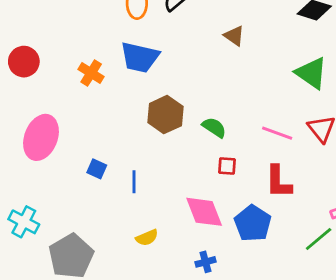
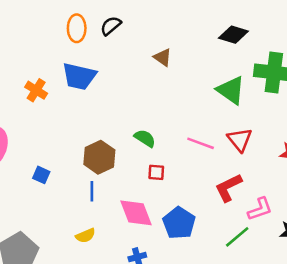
brown hexagon: (165, 115) -> (99, 157), moved
blue line: (134, 182) -> (92, 191), moved
red L-shape: (279, 182) -> (228, 188), moved, turned 64

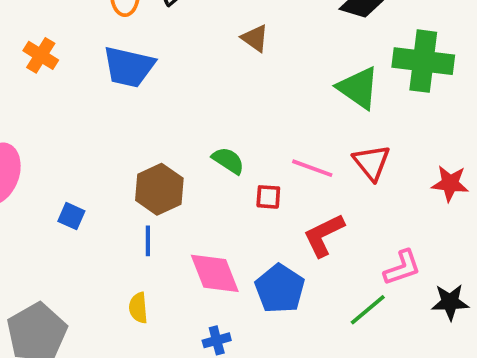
orange cross: (36, 90) -> (41, 55), moved
red square: (156, 172) -> (268, 197), moved
red L-shape: (228, 188) -> (324, 235), moved
yellow semicircle: (85, 236) -> (138, 308), turned 108

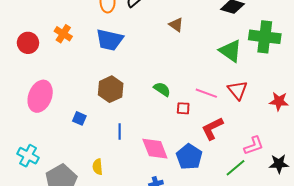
brown hexagon: (159, 189) -> (111, 89), moved
yellow semicircle: (138, 308) -> (98, 167), moved

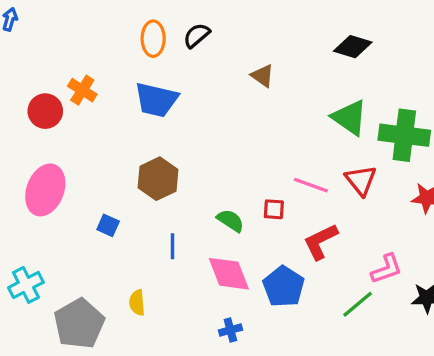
green cross: (265, 37) -> (404, 135), moved
red circle: (28, 43) -> (45, 111), moved
green semicircle: (162, 89) -> (230, 221), moved
cyan cross: (28, 156) -> (26, 285), turned 35

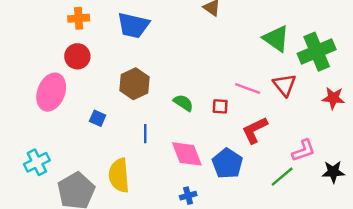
orange cross: (82, 90) -> (79, 18), turned -36
red circle: (45, 111) -> (77, 56), moved
green cross: (404, 135) -> (317, 52), turned -30
green semicircle: (230, 221) -> (183, 103), moved
yellow semicircle: (137, 303) -> (119, 175), size x1.8

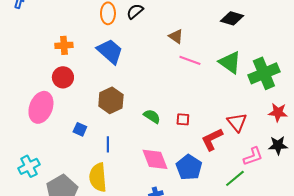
blue trapezoid: (133, 25) -> (110, 51), turned -152
red triangle: (284, 85) -> (237, 122), moved
pink line: (248, 88) -> (190, 60), moved
blue line: (145, 134) -> (108, 144), moved
black star: (333, 172) -> (278, 145), moved

